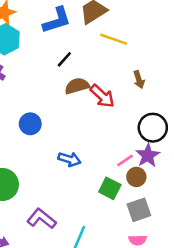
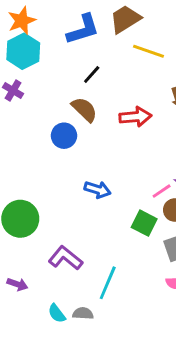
brown semicircle: (77, 86) -> (84, 109), moved, turned 60
red arrow: (102, 96) -> (135, 117), turned -48
blue circle: (30, 124) -> (64, 136), moved

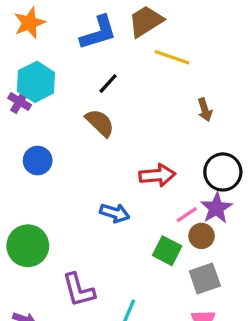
cyan hexagon: (23, 51) -> (36, 82), moved
red arrow: (135, 117) -> (157, 175), moved
blue circle: (64, 136) -> (38, 161), moved
purple L-shape: (65, 258) -> (79, 290), turned -144

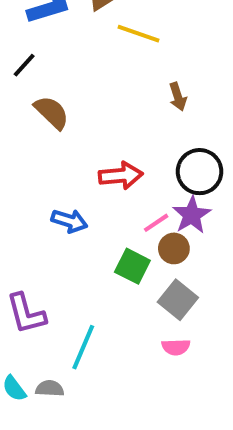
black line: (108, 83) -> (24, 65), moved
gray square: (205, 279) -> (178, 300), turned -32

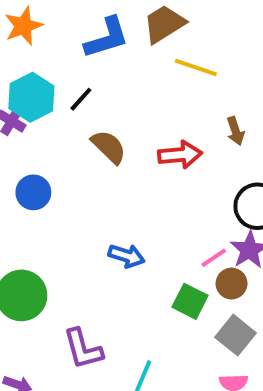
red arrow: (121, 176) -> (180, 155), moved

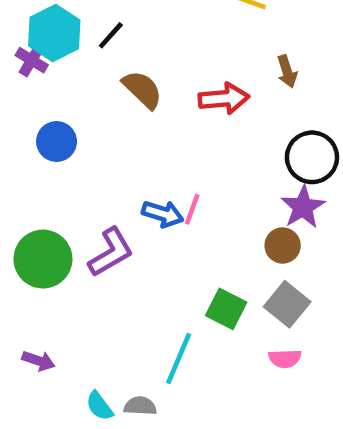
pink line: (214, 258) -> (192, 209), moved, turned -36
green square: (190, 301) -> (226, 309), moved
purple L-shape: (83, 349) -> (111, 252), moved, turned -105

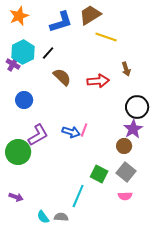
purple L-shape: (111, 252) -> (38, 135), moved

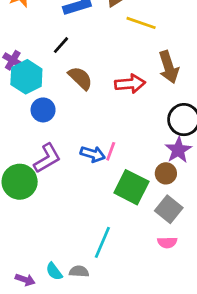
cyan hexagon: (23, 52) -> (26, 77), moved
brown arrow: (126, 69) -> (169, 67), size x1.6
blue circle: (24, 100) -> (43, 110), moved
green square: (99, 174) -> (131, 187), moved, size x1.4
purple arrow: (16, 197) -> (25, 280), moved

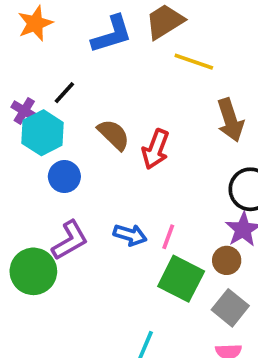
black line: (61, 45) -> (64, 93), moved
red arrow: (130, 84) -> (156, 149), moved, turned 116
pink line: (111, 151) -> (168, 237), moved

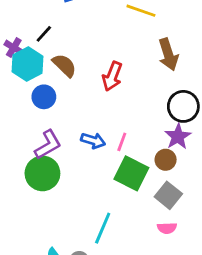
brown semicircle: (114, 135) -> (64, 65), moved
green circle: (33, 271) -> (42, 173), moved

